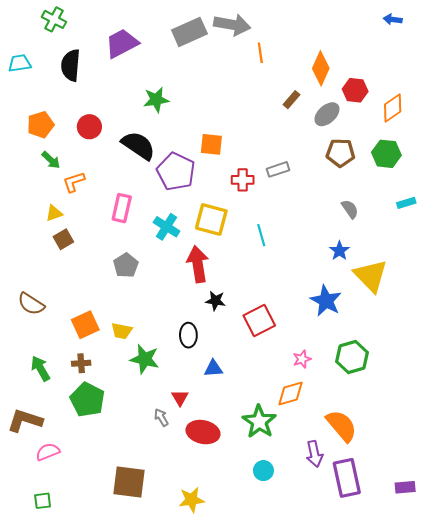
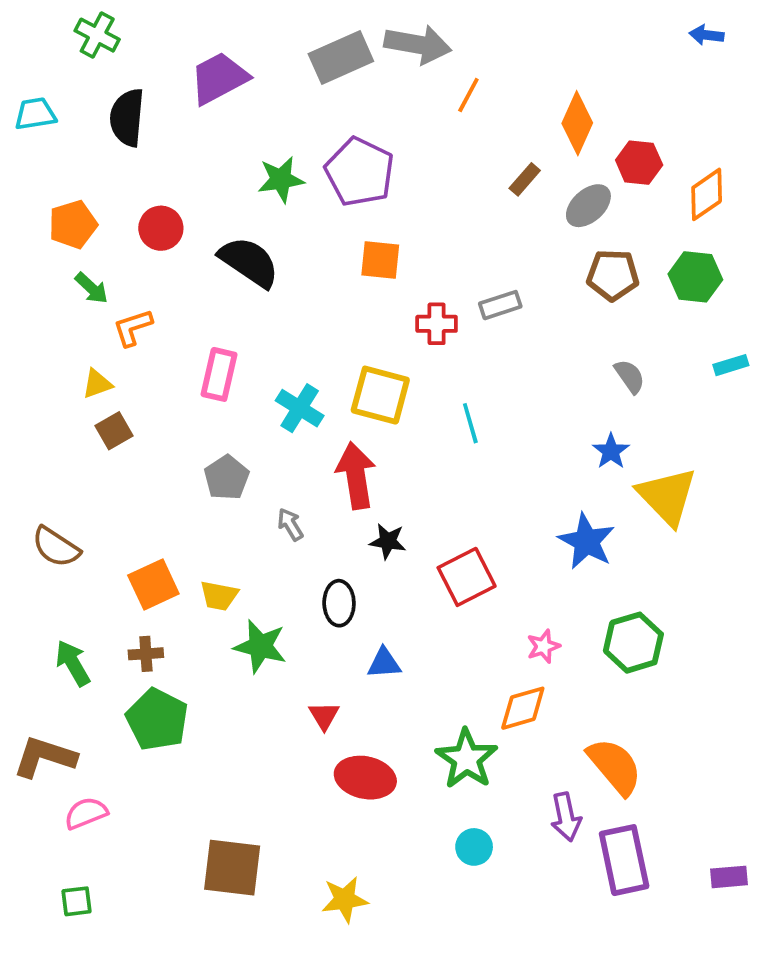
orange line: (260, 53) -> (468, 95), turned 36
purple pentagon: (176, 172) -> (360, 172), moved
gray arrow: (161, 417) -> (290, 524), moved

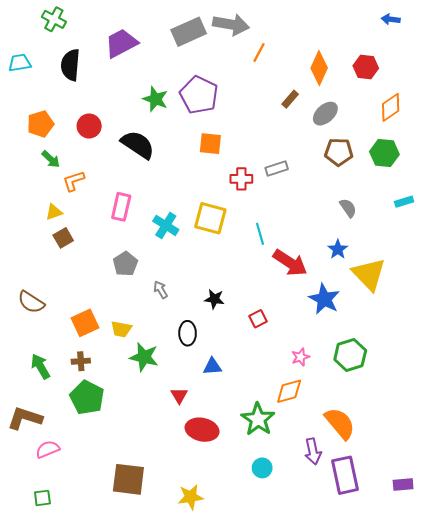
red hexagon: (639, 163) -> (366, 67), moved
green star: (281, 179) -> (155, 99), turned 30
red arrow: (356, 476) -> (290, 263), moved, turned 132
red square: (467, 577) -> (258, 319), size x0.6

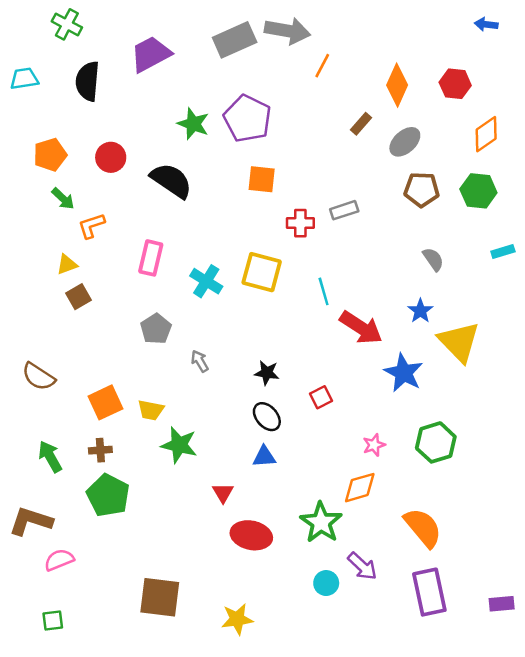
black ellipse: (188, 333) -> (267, 417), moved, turned -40
purple arrow: (313, 451) -> (362, 566), moved, turned -35

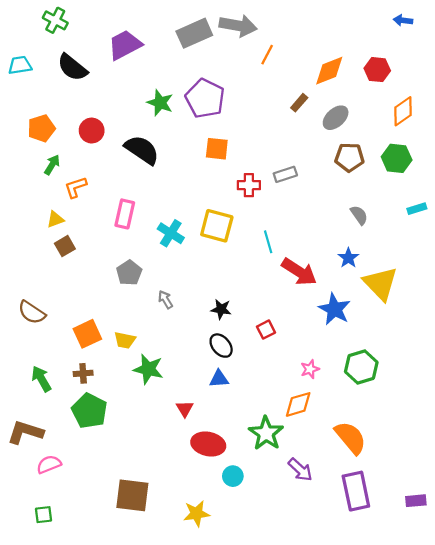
black semicircle: (87, 81) -> (72, 67), turned -56
orange diamond: (397, 85) -> (329, 71), turned 44
green arrow: (63, 199) -> (52, 165), turned -102
cyan circle: (326, 583) -> (233, 476), moved

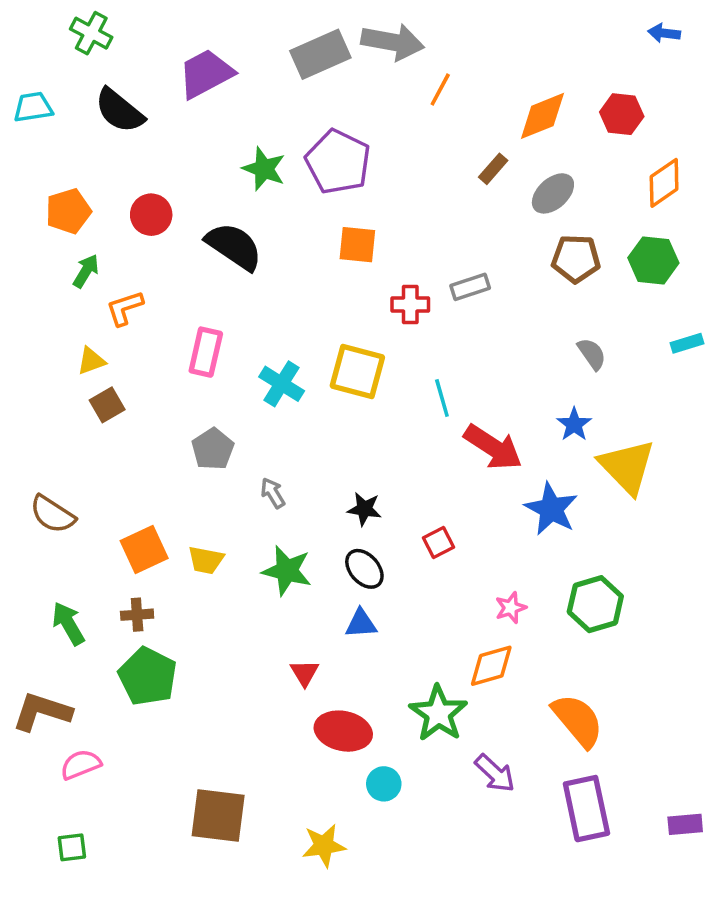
green star: (148, 369) -> (287, 571), moved

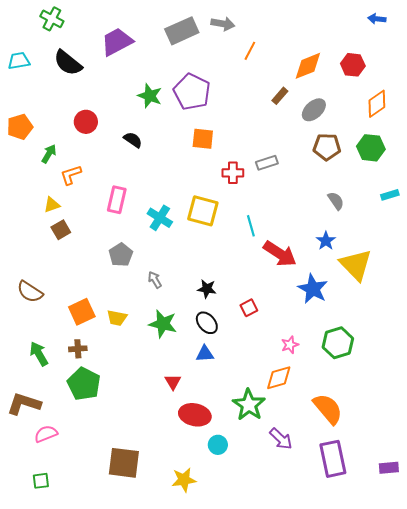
gray arrow: (393, 42) -> (223, 24), size x0.7
orange pentagon: (68, 211) -> (20, 127), moved
black semicircle: (234, 246) -> (133, 140), size x0.6

